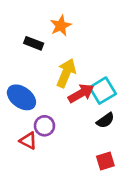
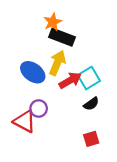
black rectangle: (34, 43) -> (62, 37), moved, size x1.5
blue ellipse: (21, 97) -> (33, 72), moved
red triangle: (28, 141) -> (25, 121), size x1.5

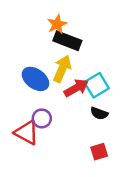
black semicircle: (91, 104) -> (99, 113), turned 56

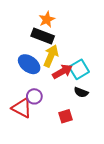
black rectangle: (67, 41) -> (43, 36), moved
red square: (99, 152) -> (66, 116), moved

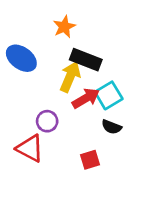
black rectangle: (43, 36) -> (86, 60), moved
blue ellipse: (29, 64) -> (21, 58), moved
purple circle: (34, 96) -> (47, 121), moved

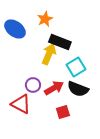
blue ellipse: (21, 58) -> (15, 29), moved
red arrow: (86, 98) -> (54, 88), moved
black semicircle: (112, 127) -> (78, 89), size x1.5

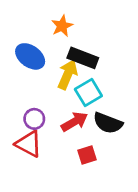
blue ellipse: (15, 29) -> (30, 56), moved
cyan square: (76, 67) -> (88, 93), moved
purple circle: (33, 85) -> (34, 119), moved

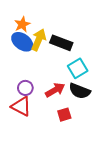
orange star: (62, 26) -> (22, 24), moved
yellow arrow: (68, 74) -> (39, 40), moved
cyan square: (88, 93) -> (78, 68), moved

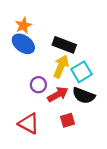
yellow arrow: (39, 40) -> (61, 66), moved
purple circle: (25, 88) -> (38, 85), moved
red triangle: (21, 106) -> (29, 123), moved

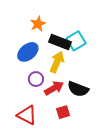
orange star: (23, 26) -> (38, 24), moved
blue ellipse: (23, 44) -> (28, 52), moved, turned -75
cyan square: (81, 72) -> (76, 41), moved

